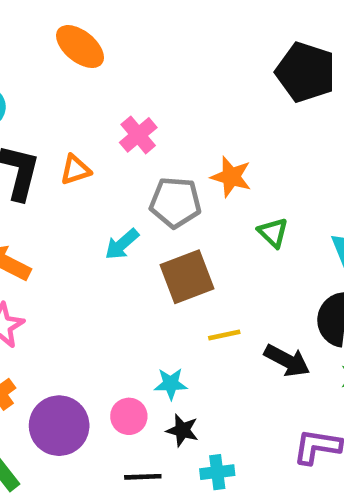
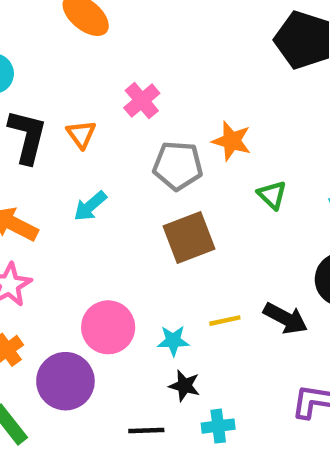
orange triangle: (75, 170) -> (81, 134), turned -48
cyan arrow: (122, 244) -> (90, 206), moved
yellow line: (224, 335) -> (225, 321), moved
pink circle: (129, 416) -> (108, 327), moved, size x1.5

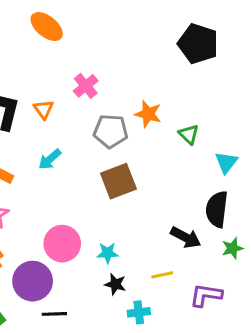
green triangle: (272, 195) -> (189, 134), moved
yellow line: (225, 321) -> (162, 275), moved
black line: (146, 431) -> (54, 314), moved

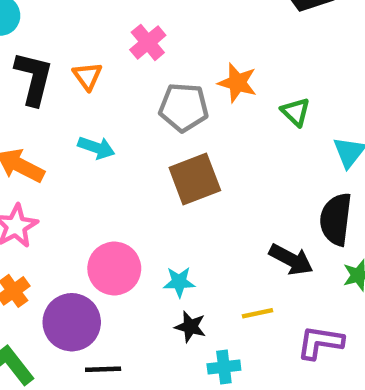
cyan arrow: (50, 159) -> (96, 148), turned -120

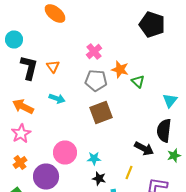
pink cross: (148, 42) -> (94, 52), moved
green triangle: (296, 112) -> (138, 82), moved
yellow line: (258, 313) -> (129, 172), turned -56

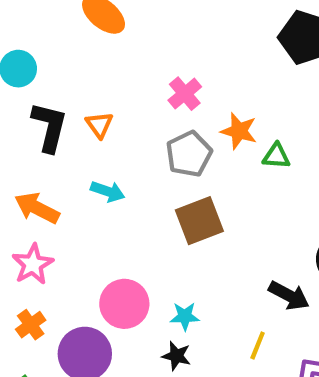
gray pentagon: (96, 80) -> (189, 154), turned -30
green triangle: (138, 82) -> (276, 156), turned -40
black star: (99, 178) -> (176, 356), moved

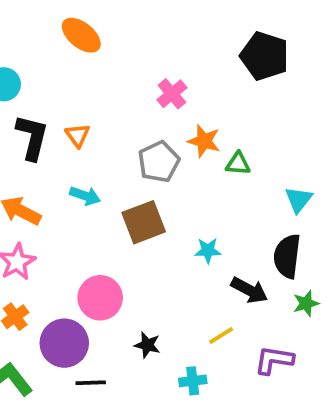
pink cross: (185, 94) -> (172, 94), moved
brown square: (199, 221) -> (144, 222), moved
cyan star: (185, 316) -> (208, 251), moved
yellow line: (258, 345) -> (221, 336), turned 36

